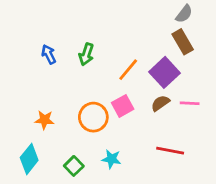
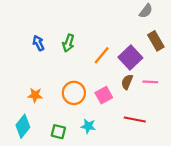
brown rectangle: (183, 42) -> (156, 41), moved
brown semicircle: (160, 103) -> (127, 82), turned -32
pink square: (123, 106) -> (104, 95), moved
green square: (74, 166) -> (58, 132), turned -32

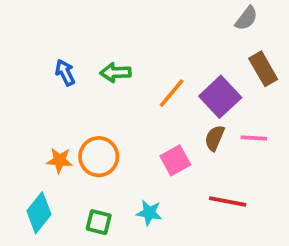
green arrow: (68, 43) -> (116, 73), turned 70
orange circle: (74, 93) -> (99, 157), moved

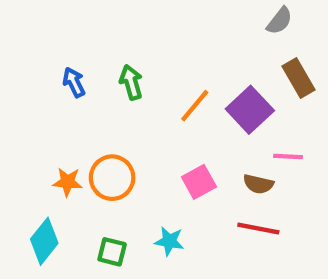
green arrow: (116, 73) -> (131, 82), turned 76
brown semicircle: (215, 138) -> (258, 184), moved, turned -100

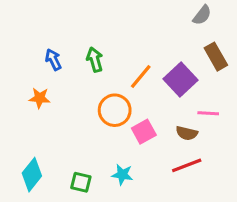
orange circle: (112, 178) -> (115, 110), moved
orange star: (68, 182) -> (40, 98), moved
red line: (258, 229) -> (187, 165), turned -32

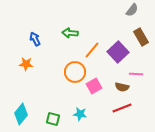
green arrow: (95, 60) -> (70, 33), moved, turned -70

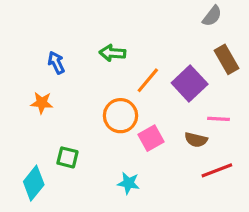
red line: (122, 108) -> (217, 170), moved
green square: (53, 119) -> (67, 157), moved

